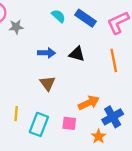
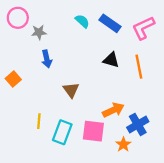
blue arrow: (46, 53) -> (47, 59), moved, turned 77
black triangle: (77, 54) -> (111, 60), moved
pink square: (69, 123) -> (93, 131), size x1.5

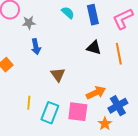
blue rectangle: (110, 23) -> (93, 15), turned 42

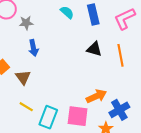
brown triangle: (58, 75) -> (23, 77), moved
yellow line: (29, 103) -> (26, 107), turned -64

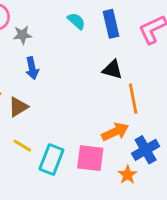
orange line: (120, 55) -> (133, 99), moved
brown triangle: (23, 77) -> (18, 107), turned 35

